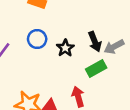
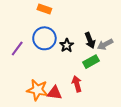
blue circle: (37, 39) -> (44, 38), size x1.5

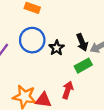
red arrow: (77, 84) -> (68, 90), turned 35

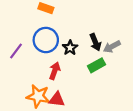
red arrow: (68, 90) -> (55, 71), moved

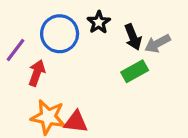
black star: (70, 48) -> (99, 22), moved
red arrow: (55, 71) -> (37, 73), moved

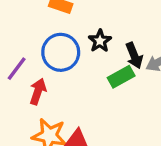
green rectangle: (135, 71) -> (121, 77), moved

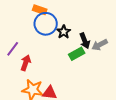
blue circle: (61, 52) -> (46, 24), moved

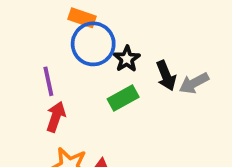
purple line: (13, 49) -> (48, 81), moved, turned -49
green rectangle: (77, 54) -> (123, 98), moved

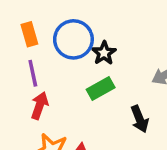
orange rectangle: (82, 18) -> (29, 34), moved, turned 55
black arrow: (166, 76) -> (140, 119), moved

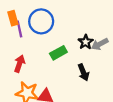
black star: (104, 53) -> (86, 42), moved
purple line: (33, 73) -> (19, 29), moved

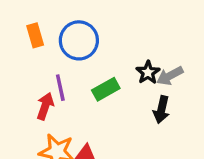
purple line: (19, 29) -> (60, 88), moved
black arrow: (83, 72) -> (161, 110), moved, turned 35

